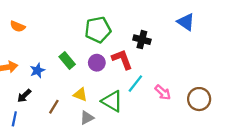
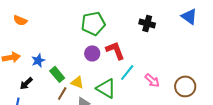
blue triangle: (186, 22) -> (189, 16), moved
black cross: (142, 40) -> (147, 23), moved
green rectangle: (67, 61) -> (57, 74), moved
brown line: (54, 107) -> (62, 93), moved

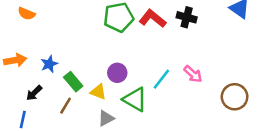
red L-shape: (115, 50) -> (153, 19), moved, turned -30
purple circle: (92, 53) -> (117, 73), moved
pink arrow: (152, 80) -> (193, 74), moved
brown line: (62, 93) -> (66, 106), moved

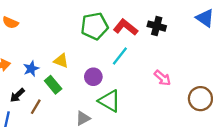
cyan line: (161, 79) -> (120, 56), moved
yellow triangle: (98, 92) -> (61, 61), moved
brown line: (66, 106) -> (36, 107), moved

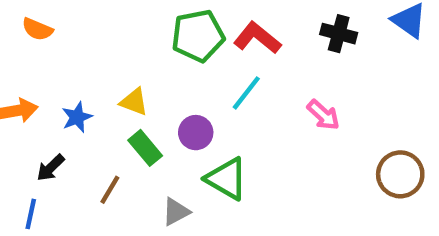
black cross: (157, 26) -> (339, 34), moved
pink arrow: (162, 78) -> (323, 115), moved
green rectangle: (53, 85) -> (145, 148), moved
brown line: (36, 107) -> (110, 190), moved

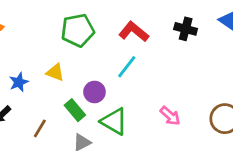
green pentagon: (198, 36) -> (78, 30), moved
pink arrow: (323, 115) -> (170, 116), moved
green rectangle: (145, 148) -> (75, 110), moved

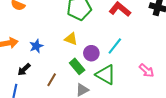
cyan line: (127, 67) -> (115, 46), moved
yellow triangle: (55, 72) -> (71, 39), moved

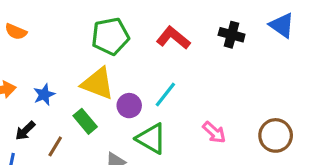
yellow triangle: (71, 39) -> (98, 84), size x1.6
green rectangle: (77, 66) -> (85, 121), moved
brown line: (52, 80) -> (55, 146), moved

